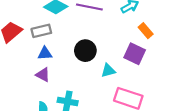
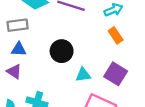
orange rectangle: (146, 31) -> (116, 35), moved
purple square: (135, 54) -> (116, 74), moved

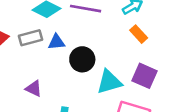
blue triangle: (19, 49) -> (56, 42), moved
cyan triangle: (83, 75) -> (109, 82), size x1.5

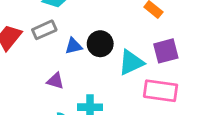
blue triangle: (56, 42) -> (74, 46), moved
purple square: (145, 76) -> (166, 51), turned -30

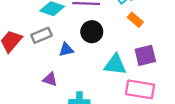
black circle: (100, 44) -> (92, 32), moved
cyan triangle: (131, 62) -> (115, 65), turned 30

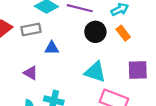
black circle: (92, 32) -> (95, 32), moved
purple square: (145, 55) -> (138, 70), moved

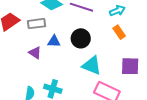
black circle: (95, 32) -> (81, 38), moved
purple triangle: (31, 73) -> (35, 53), moved

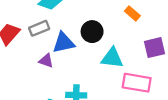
blue triangle: (54, 41) -> (64, 43), size x1.5

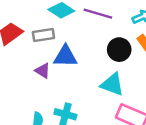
black circle: (92, 32) -> (119, 50), moved

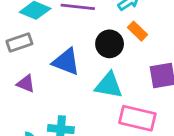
blue triangle: (65, 56) -> (66, 62), moved, turned 30

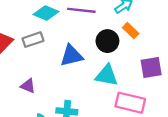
blue triangle: (66, 62) -> (71, 56), turned -35
purple triangle: (26, 84) -> (28, 86), moved

